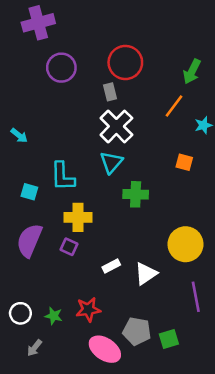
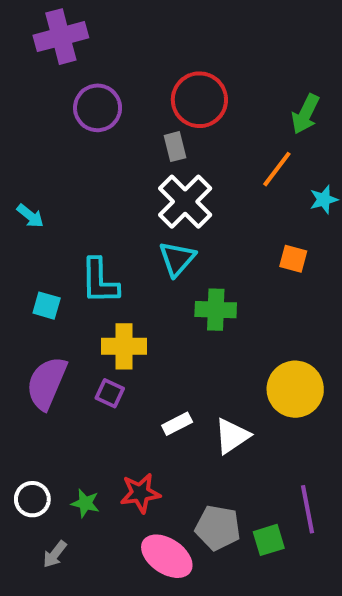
purple line: (196, 297) -> (307, 509), moved

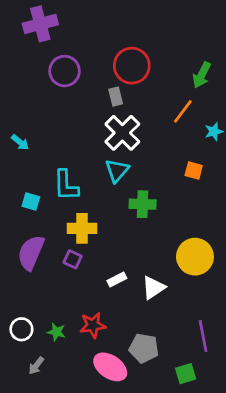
green square: (269, 540) -> (186, 374), moved

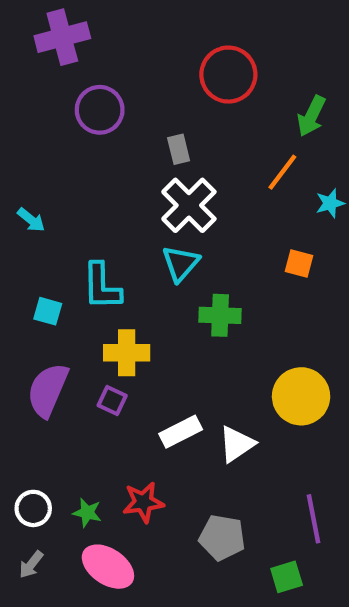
red circle: (132, 66) -> (228, 75), moved
white rectangle: (117, 280) -> (181, 432), size x1.4
gray arrow: (36, 366) -> (31, 564), moved
pink ellipse: (110, 367) -> (108, 567), moved

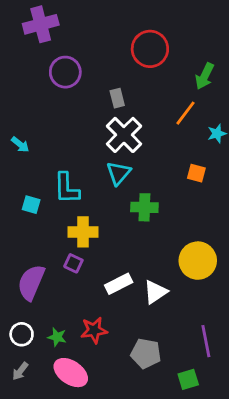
purple semicircle: (48, 390) -> (31, 282), moved

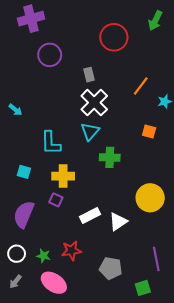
green arrow: (205, 76) -> (155, 21), moved
cyan square: (31, 205) -> (24, 172), moved

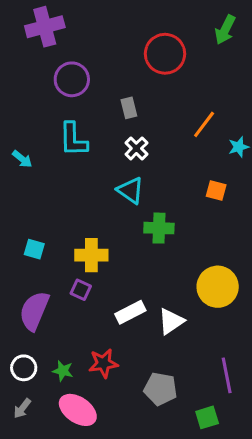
white cross: (94, 103) -> (136, 148), size x0.6
cyan triangle: (90, 132) -> (130, 191), turned -36
cyan L-shape: (51, 143) -> (73, 139), moved

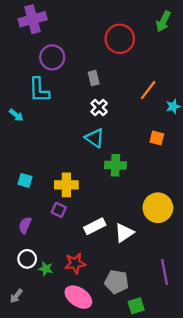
cyan L-shape: (73, 139) -> (39, 90), moved
purple semicircle: (34, 311) -> (25, 225), size x0.6
white circle: (24, 368) -> (27, 259), moved
pink ellipse: (78, 410) -> (78, 297), moved
green square: (207, 417) -> (136, 306), moved

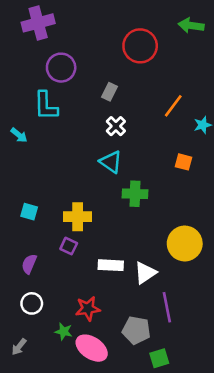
green arrow: (163, 21) -> (191, 25), turned 72
gray rectangle: (94, 78) -> (109, 92), turned 40
white rectangle: (95, 226) -> (111, 265), turned 30
green star: (46, 269) -> (64, 331), moved
purple line: (164, 272) -> (167, 307), moved

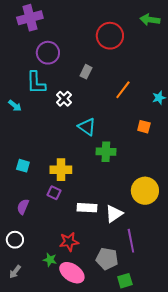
orange line: (173, 106) -> (123, 90), moved
white cross: (116, 126) -> (64, 99), moved
white circle: (32, 303) -> (15, 240), moved

